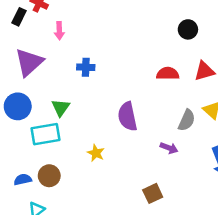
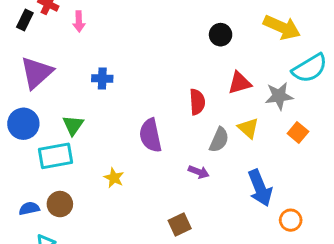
pink arrow: (59, 31) -> (79, 21), moved
red semicircle: (168, 74) -> (197, 102), moved, turned 85

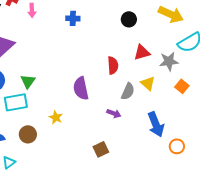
blue cross: (102, 78) -> (73, 18), moved
brown circle: (60, 204) -> (28, 134), moved

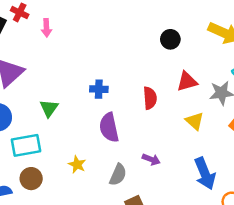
blue cross: (73, 18) -> (99, 89), moved
green triangle: (28, 81) -> (49, 108), moved
gray semicircle: (128, 91) -> (118, 175), moved
brown circle: (28, 134) -> (31, 179), moved

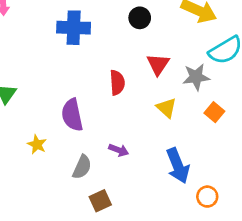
red triangle: (187, 81) -> (158, 64), turned -40
blue cross: (99, 89) -> (74, 28), moved, size x1.6
yellow star: (77, 165) -> (37, 144), moved

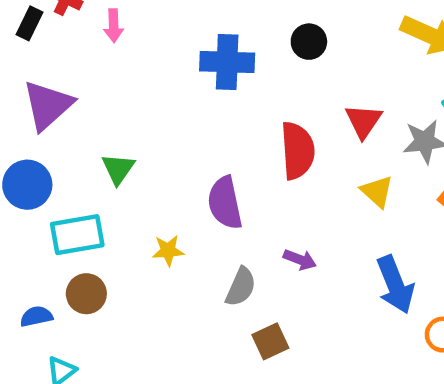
black circle: (140, 18) -> (309, 42), moved
red semicircle: (117, 83) -> (298, 151), size x1.4
yellow star: (37, 144) -> (168, 251), turned -30

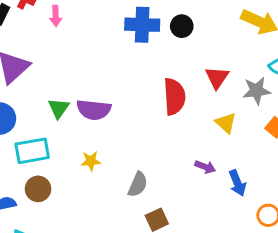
blue cross: (227, 62) -> (142, 25), moved
purple semicircle: (225, 203) -> (94, 110), moved, turned -72
purple arrow: (300, 260) -> (205, 167), moved
blue arrow: (395, 285) -> (237, 183), size x0.7

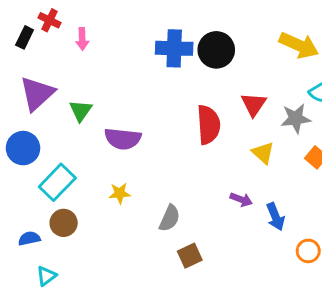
black circle: (182, 26) -> (216, 50), size x1.5
green triangle: (59, 108) -> (81, 111), moved
cyan rectangle: (32, 151) -> (57, 182), turned -36

